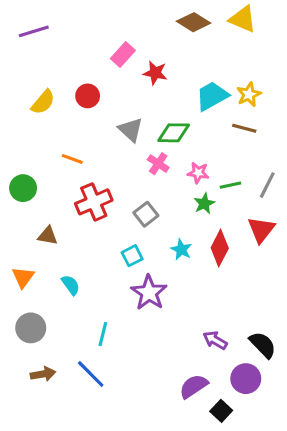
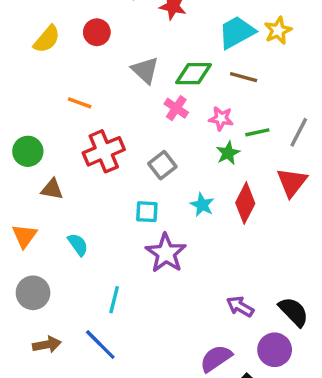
brown line: (244, 128) -> (244, 77), moved
green circle: (23, 188) -> (28, 151), moved
cyan square: (132, 256) -> (147, 212), turned 30

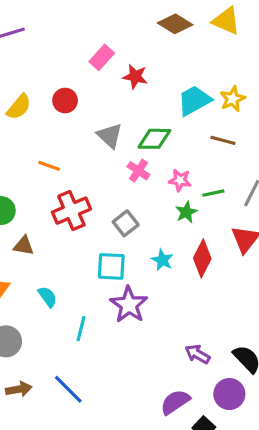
brown line: (244, 77) -> (223, 140), moved
cyan square: (147, 212) -> (111, 266), size x1.4
cyan line: (114, 300) -> (81, 329), moved

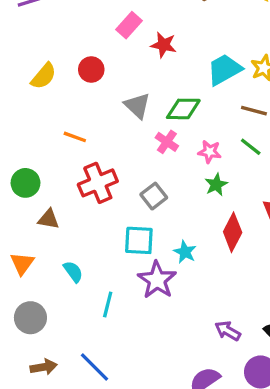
green line: (213, 193) -> (251, 147), moved, turned 50
cyan star: (162, 260) -> (185, 252), moved

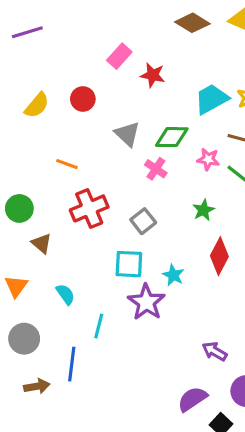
pink star: (210, 152) -> (208, 159), moved
brown triangle: (49, 219) -> (42, 243), turned 30
blue line: (95, 367) -> (72, 364), moved, turned 52

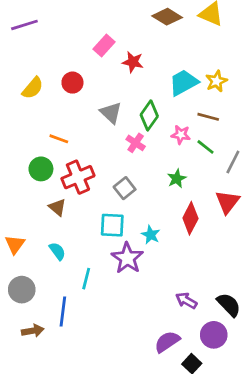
green diamond: (172, 137) -> (149, 115), turned -56
green circle: (19, 208) -> (41, 169), moved
brown triangle: (42, 243) -> (57, 207), moved

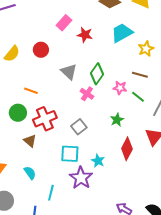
cyan trapezoid: (184, 83) -> (122, 33), moved

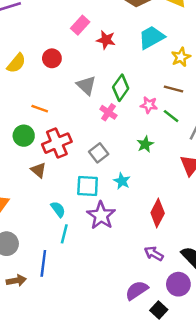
red diamond: (127, 149) -> (158, 213), moved
cyan star: (98, 161) -> (122, 181), moved
cyan semicircle: (30, 173) -> (58, 209), moved

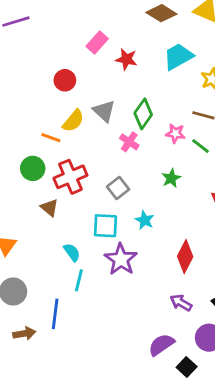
yellow semicircle: (16, 63) -> (73, 121), moved

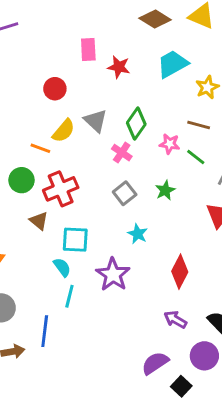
pink rectangle: (97, 43) -> (88, 50), turned -45
gray square: (118, 188) -> (125, 193), moved
cyan square: (105, 226) -> (75, 240), moved

